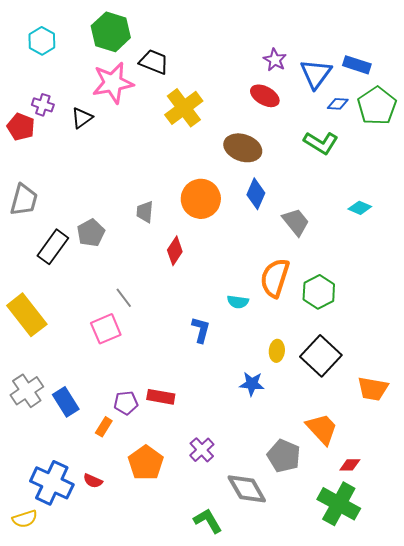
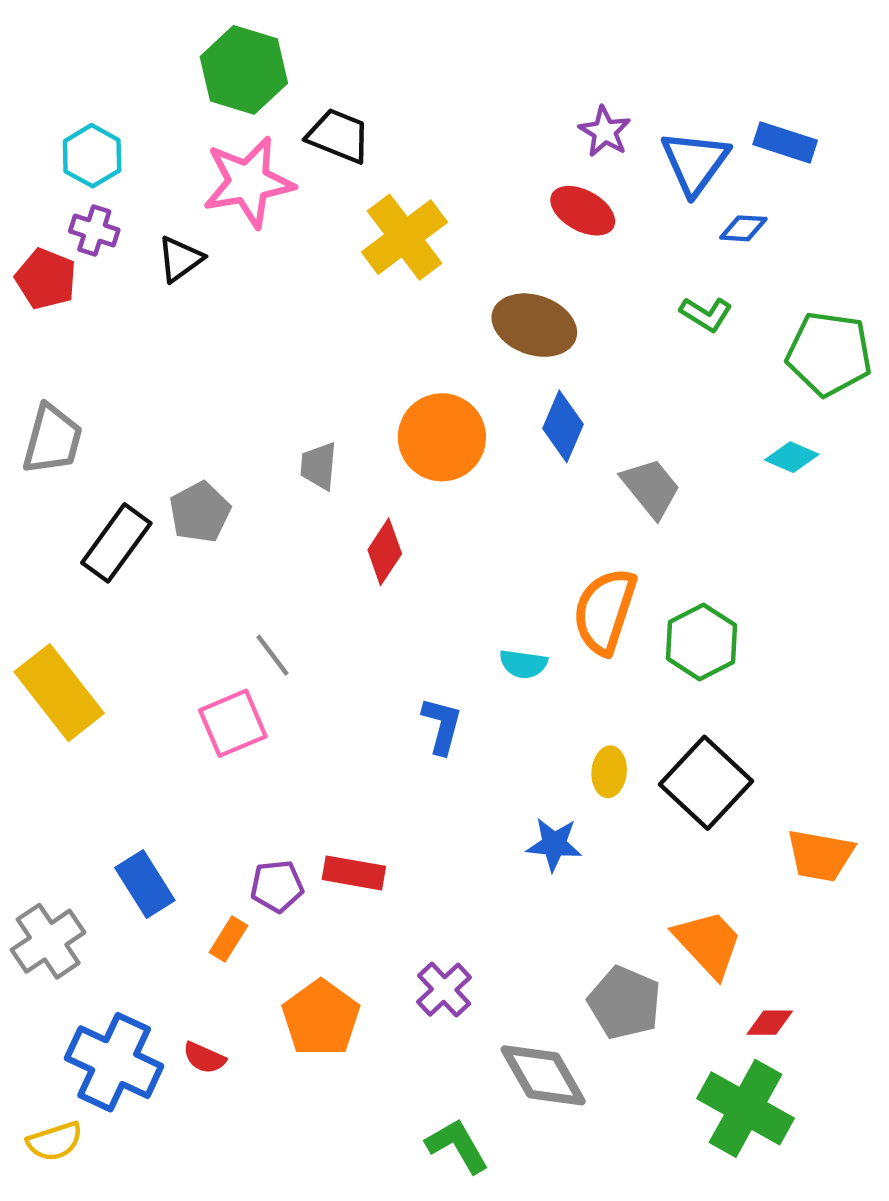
cyan hexagon: (42, 41) -> (92, 156), moved
green pentagon: (377, 106) -> (829, 354), moved, turned -30
green L-shape: (321, 143) -> (706, 314), size x0.7
gray cross: (27, 391) -> (48, 941), moved

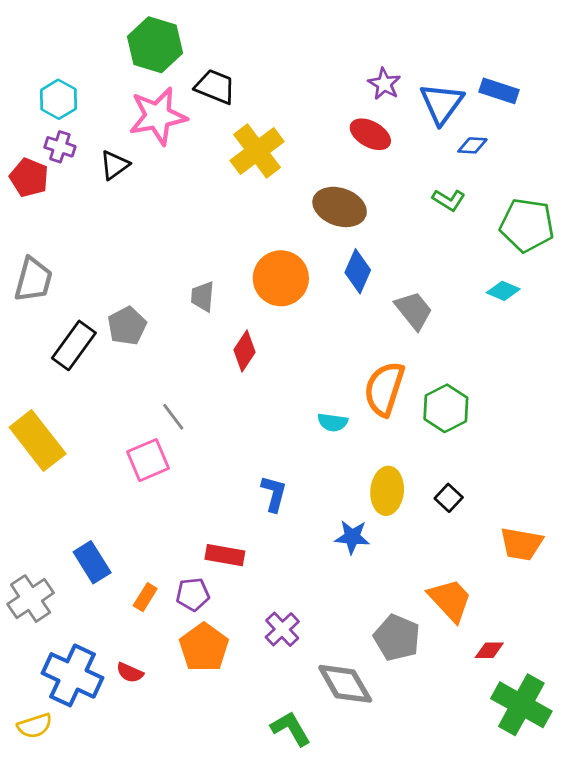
blue L-shape: (442, 726) -> (274, 494), moved
yellow ellipse: (609, 772) -> (387, 491), size x1.5
black square: (706, 783) -> (449, 498), size x0.5
purple pentagon: (277, 886) -> (193, 594), moved
green cross: (746, 1108) -> (521, 705), moved

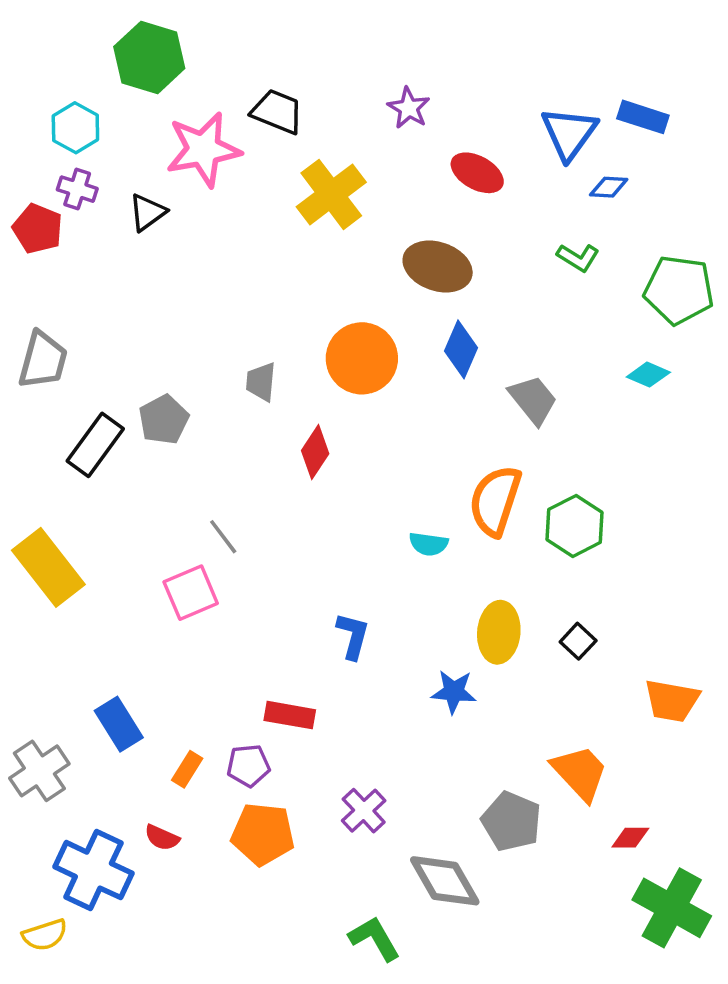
green hexagon: (155, 45) -> (149, 58), moved
purple star: (384, 84) -> (409, 108), moved
orange pentagon: (204, 647) -> (263, 834), turned -30
red semicircle: (130, 673) -> (162, 838), moved

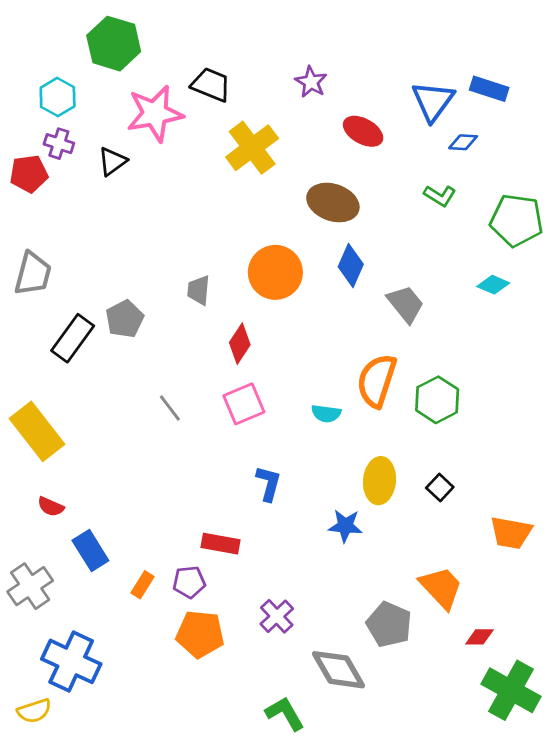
red pentagon: (38, 229) -> (29, 174), turned -30
pink square: (191, 593) -> (244, 404), moved
red semicircle: (162, 838) -> (51, 507), moved

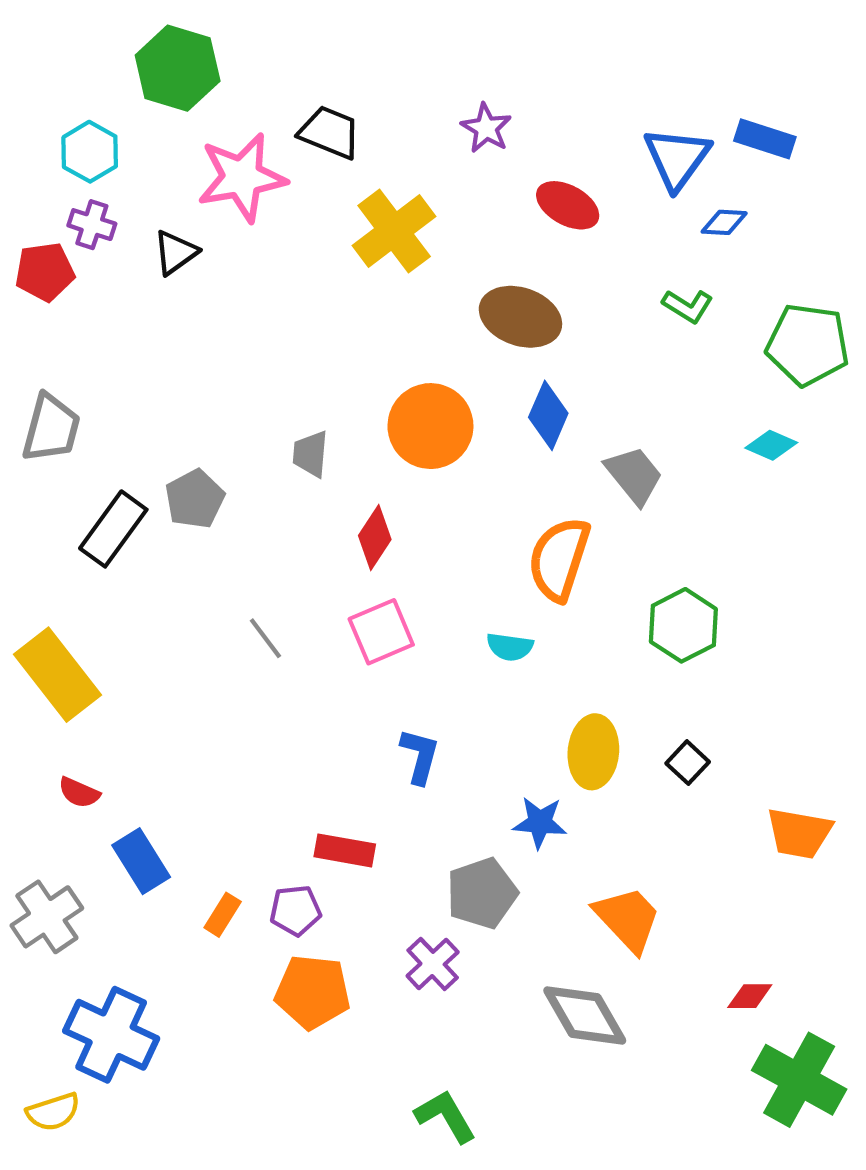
orange semicircle: (377, 381) -> (559, 559), moved
orange trapezoid: (441, 588) -> (628, 919), moved
gray pentagon: (389, 624) -> (482, 893), moved, turned 30
gray diamond: (338, 670) -> (585, 1015), moved

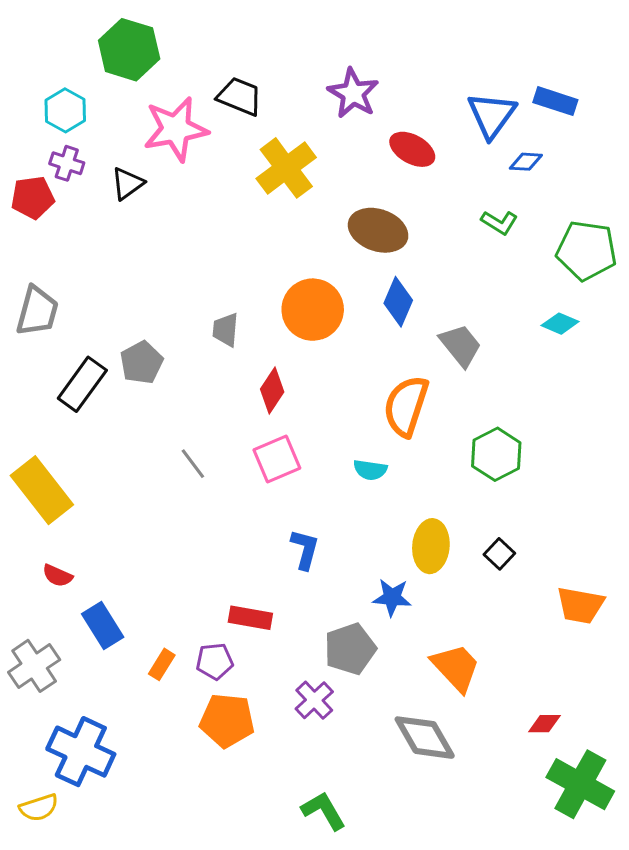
purple star: (486, 128) -> (353, 93), size x1.4

